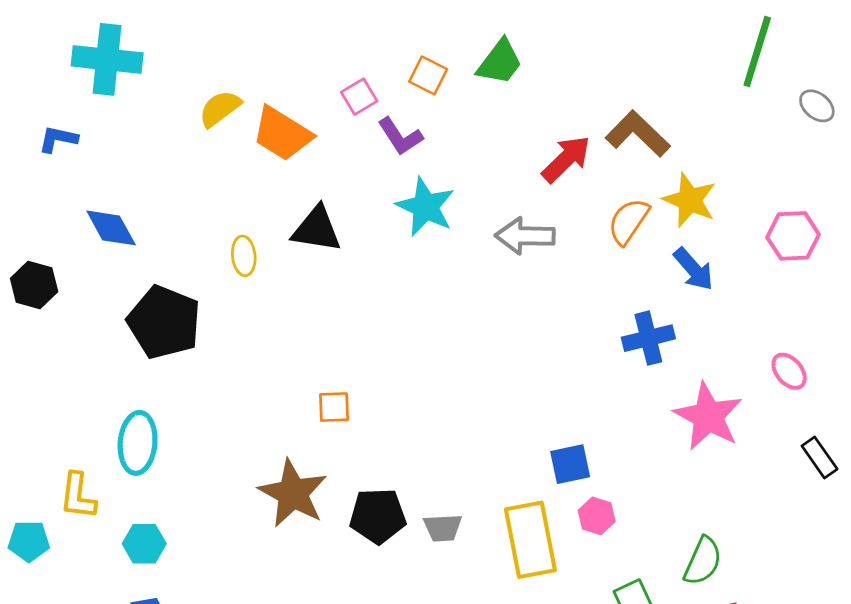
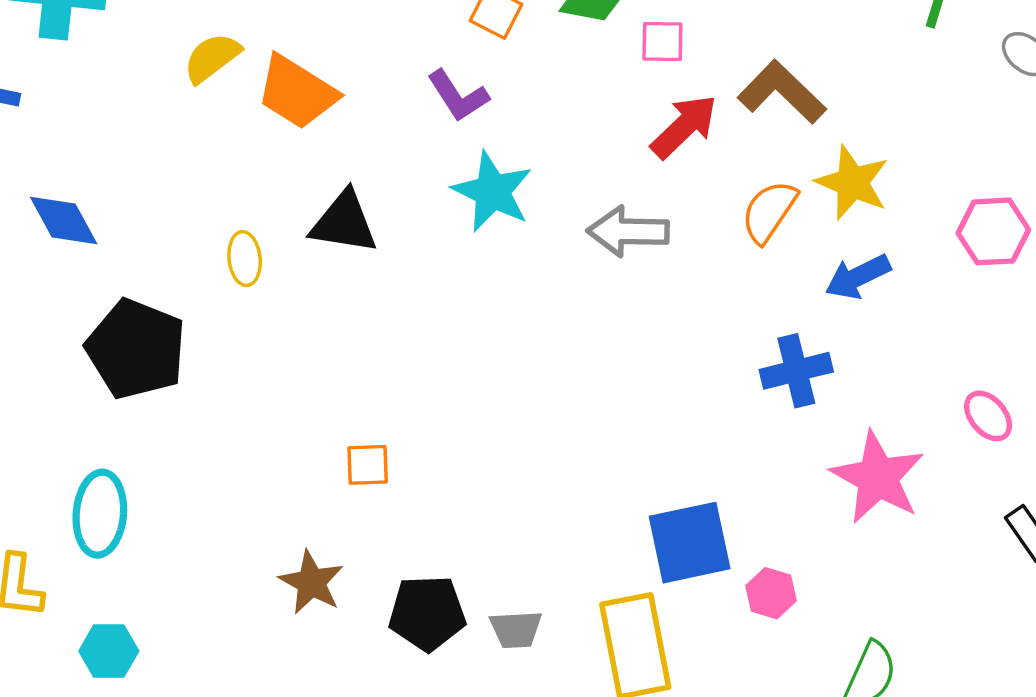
pink square: (359, 97) -> (662, 41), moved, turned 32
blue arrow: (694, 269) -> (858, 277), turned 105
blue square: (570, 464) -> (690, 543), size x1.5
brown star: (293, 493) -> (311, 582), size x0.7
pink hexagon: (597, 516) -> (771, 593), moved

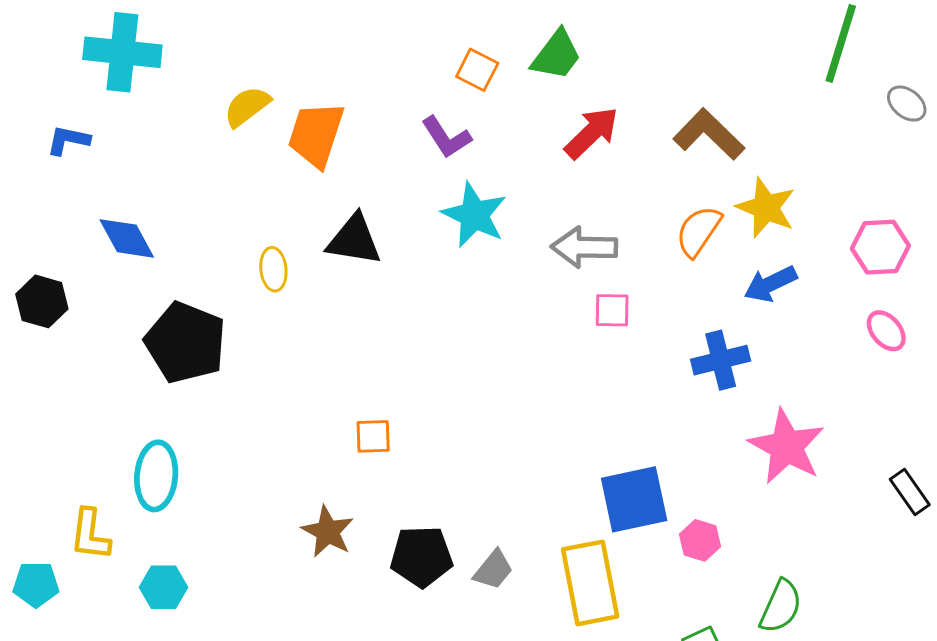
pink square: (662, 41) -> (612, 310), moved
orange trapezoid: (297, 92) -> (316, 134), turned 76
red arrow: (684, 126) -> (592, 133), moved
pink ellipse: (988, 416) -> (886, 331), moved
gray trapezoid: (516, 629) -> (493, 570), turned -48

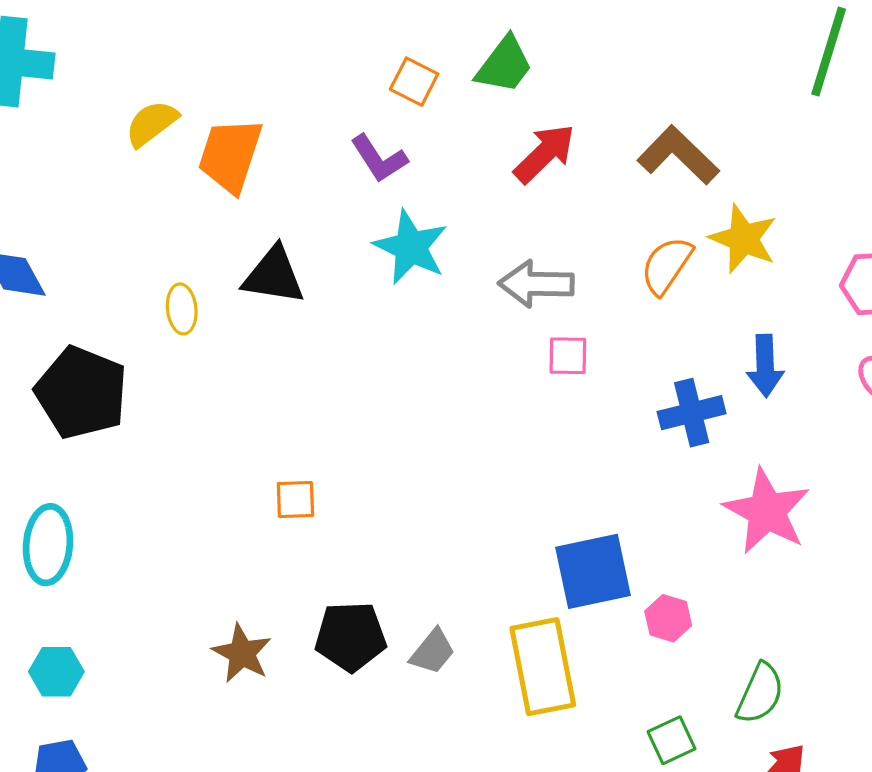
blue arrow: (770, 284) -> (765, 366), moved, turned -66
brown star: (328, 532) -> (242, 653), moved

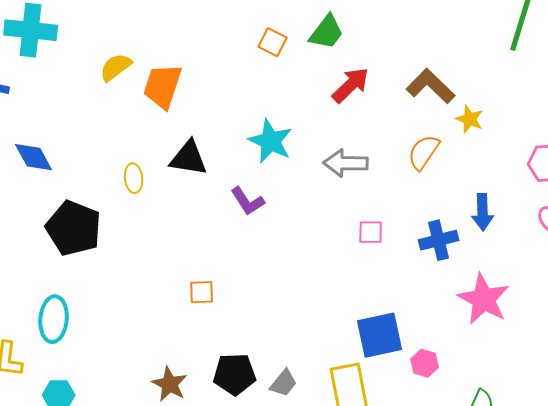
purple L-shape: (379, 158) -> (248, 201), moved
yellow star: (743, 239) -> (470, 119), moved, size x0.7
pink square: (568, 356) -> (371, 232), moved

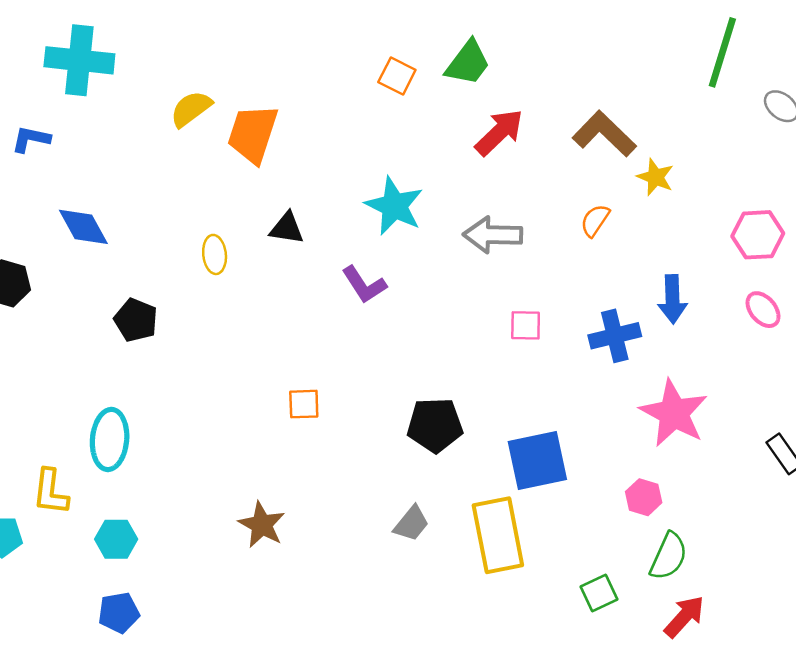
orange semicircle: (424, 152) -> (595, 220), size x0.7
black triangle: (189, 158) -> (287, 228), size x0.7
black pentagon: (74, 228) -> (136, 320), size x0.6
pink hexagon: (425, 363) -> (644, 497), moved
black pentagon: (235, 374) -> (435, 425), moved

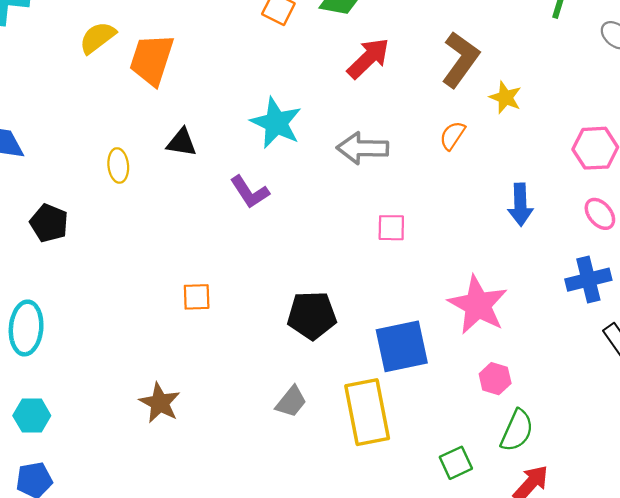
brown L-shape: (604, 134) -> (460, 59), turned 82
blue cross: (615, 336) -> (588, 280), moved
pink star: (674, 413) -> (478, 305), moved

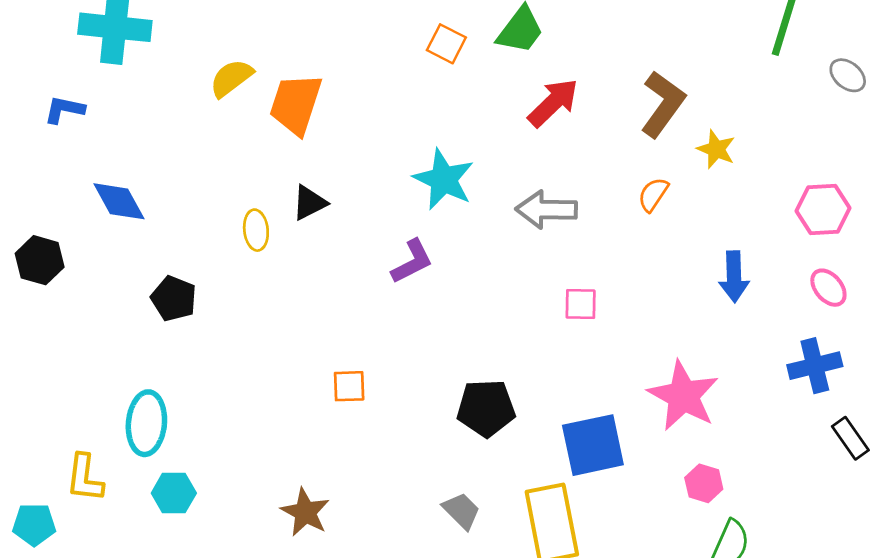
black triangle: (182, 142) -> (309, 203), moved, turned -36
purple L-shape: (250, 192) -> (412, 262), turned -84
gray trapezoid: (291, 402) -> (461, 511), turned -84
cyan hexagon: (32, 416) -> (174, 493), moved

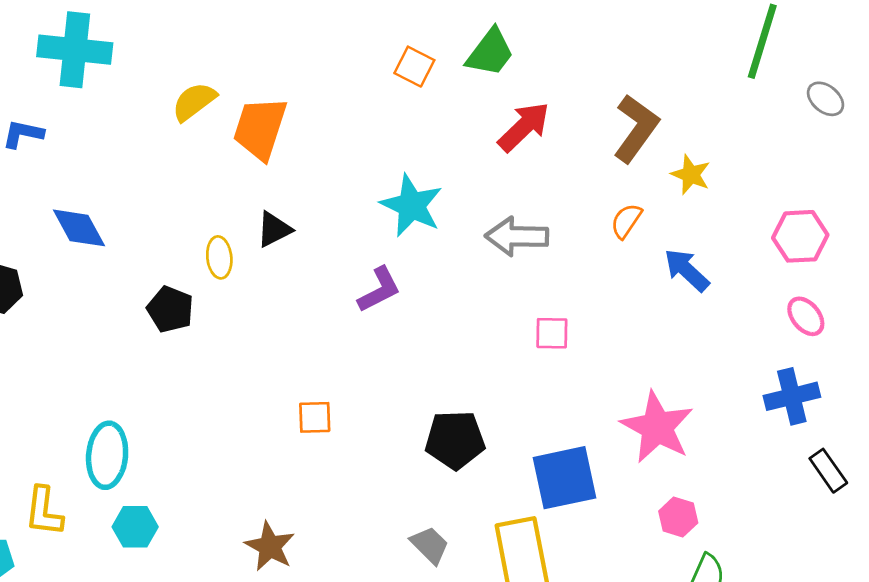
blue arrow: (734, 277) -> (687, 270), moved, turned 135
black pentagon: (174, 299) -> (170, 309), moved

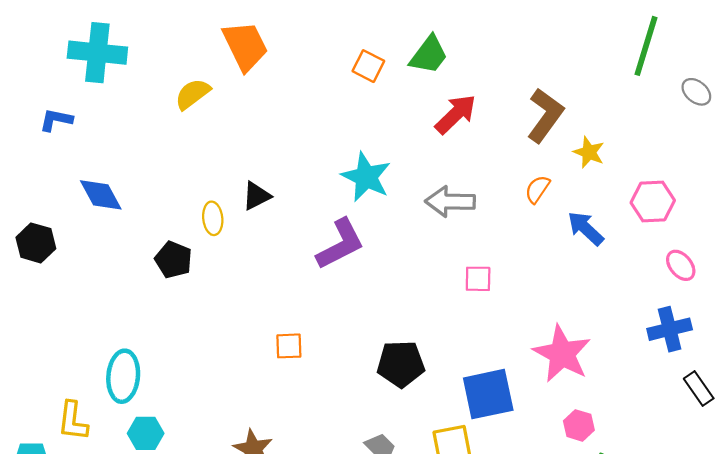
orange trapezoid: (260, 128) -> (245, 46), moved, turned 136
pink hexagon: (800, 236) -> (653, 202), moved
purple L-shape: (379, 290) -> (340, 244), size x1.4

